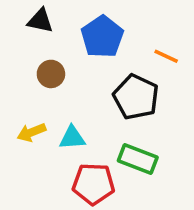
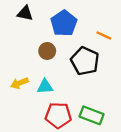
brown circle: (51, 74) -> (47, 51), moved
green rectangle: (138, 159) -> (92, 115), moved

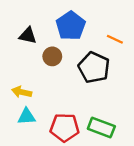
black triangle: (25, 13) -> (28, 36), moved
yellow arrow: (19, 83) -> (22, 92), turned 35
cyan triangle: (45, 86) -> (27, 116), moved

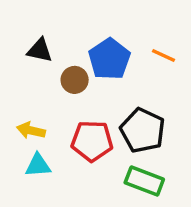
blue pentagon: (71, 26) -> (109, 59), moved
black pentagon: (94, 67) -> (143, 130), moved
red pentagon: (65, 128) -> (92, 141), moved

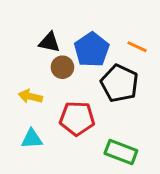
black triangle: (40, 50) -> (49, 42), moved
yellow arrow: (31, 130) -> (30, 96), moved
black pentagon: (143, 130) -> (119, 83), moved

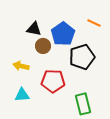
orange line: (137, 47) -> (94, 23), moved
black pentagon: (119, 83) -> (82, 57), turned 30
green rectangle: (121, 152) -> (83, 104), turned 55

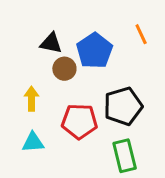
orange line: (94, 23) -> (141, 34), turned 40
black pentagon: (82, 57) -> (123, 106), moved
yellow arrow: (21, 66) -> (31, 99), turned 77

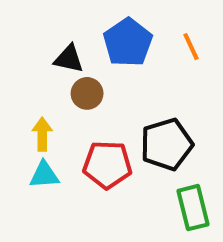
blue pentagon: (95, 51) -> (128, 42), moved
cyan triangle: (33, 142) -> (44, 175), moved
green rectangle: (125, 156) -> (193, 208), moved

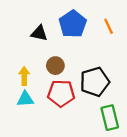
brown circle: (87, 93) -> (55, 66), moved

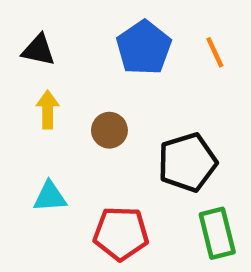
black triangle: (39, 33) -> (38, 50), moved
yellow arrow: (24, 76) -> (48, 110), moved
red pentagon: (61, 93) -> (121, 233), moved

